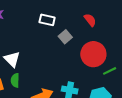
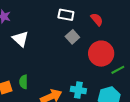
white rectangle: (47, 20) -> (66, 15), moved
white triangle: (12, 59) -> (20, 39), moved

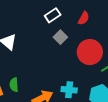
white rectangle: (66, 15) -> (53, 15), turned -42
red semicircle: (97, 19) -> (84, 18), turned 72

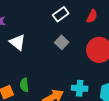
gray square: (60, 37) -> (62, 42), moved

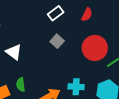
white triangle: (17, 42) -> (14, 52), moved

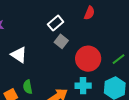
white rectangle: (56, 13) -> (56, 23), moved
red circle: (95, 48) -> (88, 59), moved

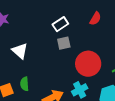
gray square: (61, 41) -> (64, 43), turned 32
cyan cross: (83, 86) -> (80, 90), turned -35

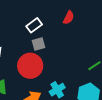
red circle: (88, 64) -> (30, 66), moved

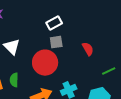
red semicircle: (69, 18) -> (88, 49), moved, turned -64

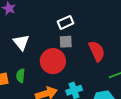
red semicircle: (88, 49) -> (97, 51), size x1.5

